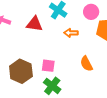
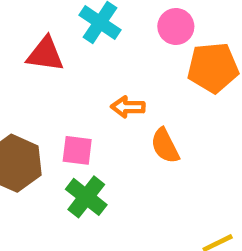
orange arrow: (71, 33) -> (128, 107), moved

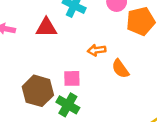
green cross: (86, 197) -> (68, 105), moved

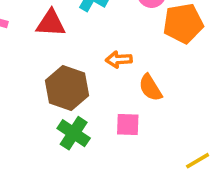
pink square: (72, 78) -> (128, 124), moved
brown hexagon: (38, 91) -> (67, 88), moved

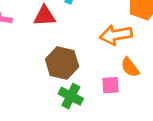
orange arrow: (119, 59) -> (116, 35), moved, size x1.6
orange semicircle: (150, 88) -> (130, 67), moved

